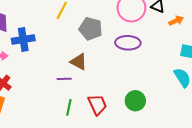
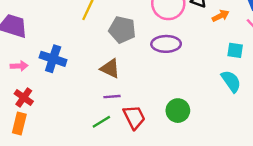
blue cross: (23, 40) -> (53, 59), moved, turned 30
purple line: (64, 79) -> (112, 97), moved
green line: (69, 107) -> (101, 122), turned 49

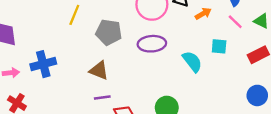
blue cross: (53, 59) -> (43, 64), turned -30
cyan semicircle: (231, 81) -> (192, 62), moved

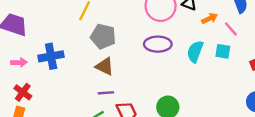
pink line: (235, 22) -> (231, 29), moved
gray pentagon: (109, 32) -> (103, 36), moved
cyan semicircle: (192, 62) -> (195, 52), moved, turned -125

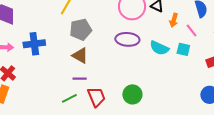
orange arrow: (210, 18) -> (174, 20), turned 128
gray pentagon: (103, 36) -> (81, 30), turned -30
cyan semicircle: (195, 52) -> (159, 48), turned -90

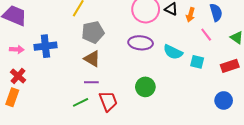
orange arrow: (174, 20) -> (190, 15), moved
cyan square: (183, 49) -> (197, 62), moved
green circle: (132, 94) -> (145, 87), moved

